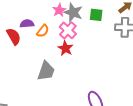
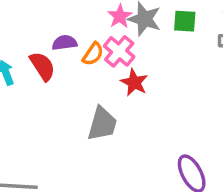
pink cross: (68, 30) -> (119, 51), moved

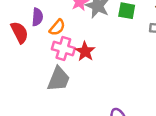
purple semicircle: (64, 43) -> (37, 17), turned 96
pink cross: (119, 51) -> (63, 49), moved, turned -30

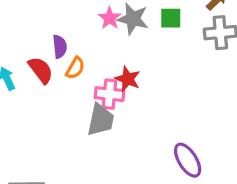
orange semicircle: (57, 27) -> (75, 68), moved
pink cross: (63, 49) -> (109, 94), moved

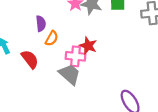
red semicircle: (41, 70) -> (30, 59), moved
gray trapezoid: (101, 120) -> (70, 74), turned -60

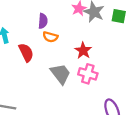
orange semicircle: (52, 38) -> (50, 37), turned 64
pink cross: (76, 56) -> (88, 74), moved

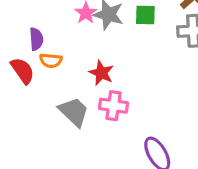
red semicircle: (26, 52) -> (23, 71), moved

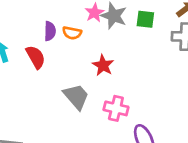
orange semicircle: (51, 60) -> (72, 33), moved
pink cross: (114, 106) -> (116, 108), moved

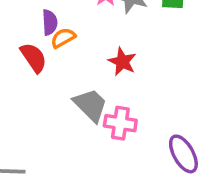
orange semicircle: (72, 33) -> (63, 38), moved, turned 144
pink cross: (116, 108) -> (120, 123), moved

